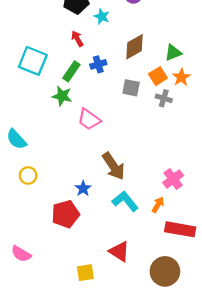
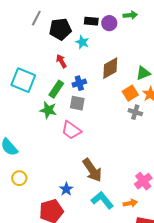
gray square: (131, 88) -> (77, 103), moved
orange arrow: (158, 205) -> (130, 203), turned 48

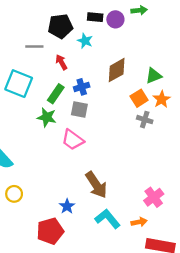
gray line: (36, 18) -> (34, 46), moved, turned 63

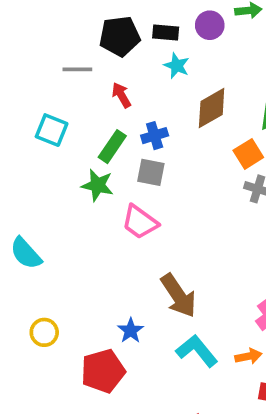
black rectangle: (95, 17) -> (166, 33), moved
cyan star: (85, 41) -> (177, 66), moved
cyan square: (19, 84) -> (52, 130), size x0.7
yellow circle: (14, 194) -> (44, 332), moved

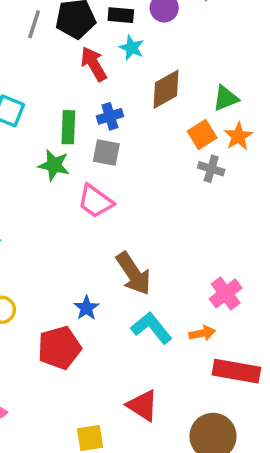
gray line: (77, 69) -> (34, 24), moved, turned -72
red arrow: (121, 95) -> (94, 64), moved, size x1.4
green rectangle: (112, 147) -> (68, 127), turned -32

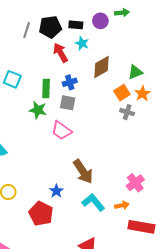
red pentagon: (59, 348) -> (41, 214), turned -30

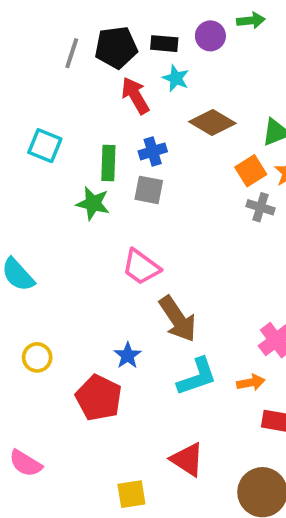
brown diamond: (101, 67) -> (212, 123), turned 60
pink trapezoid: (61, 131) -> (141, 267), moved
cyan L-shape: (93, 202) -> (197, 377), turned 110

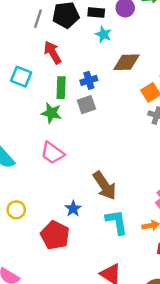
red arrow: (135, 96) -> (53, 53), moved
brown diamond: (212, 123) -> (126, 62), turned -32
gray square: (149, 190) -> (86, 105), turned -30
pink trapezoid: (141, 267) -> (53, 153), moved
cyan L-shape: (197, 377) -> (117, 222), turned -80

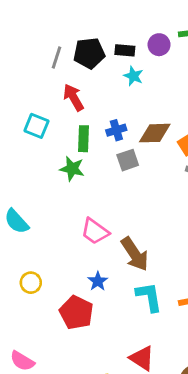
brown diamond: (126, 62) -> (155, 133), moved
gray square: (86, 105) -> (128, 160), moved
pink trapezoid: (53, 153) -> (95, 231), moved

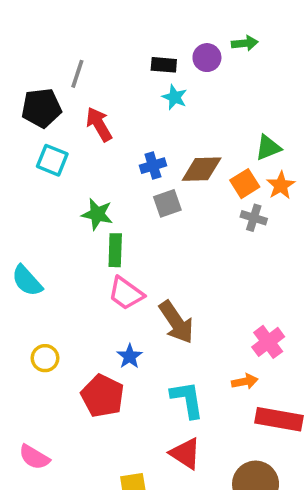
black pentagon: (89, 53) -> (41, 108), moved
green rectangle: (84, 139) -> (115, 250), moved
cyan L-shape: (149, 297) -> (187, 400), moved

